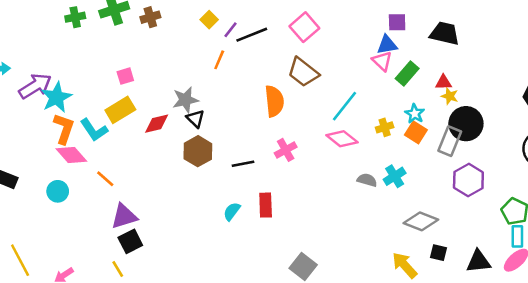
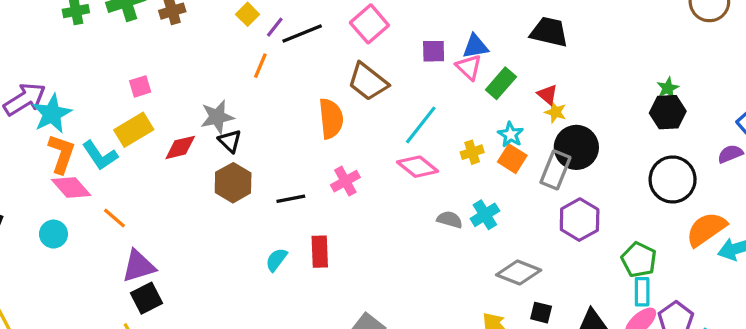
purple square: (397, 22) -> (434, 51), moved
red triangle: (443, 82) -> (547, 94), turned 42

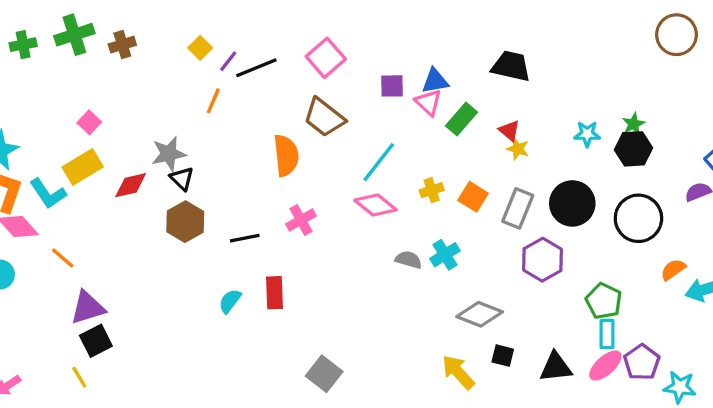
pink square: (140, 86) -> (89, 122), turned -30
cyan star: (511, 135) -> (587, 134), moved, turned -30
black circle: (576, 147) -> (572, 203), moved
orange semicircle: (706, 229) -> (673, 270), size x0.6

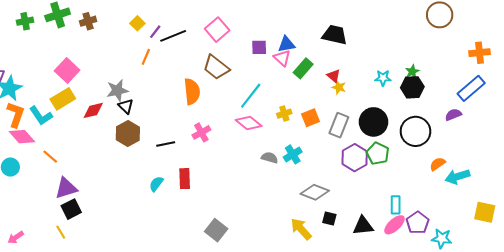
pink square: (89, 122) -> (67, 71), size x1.6
orange square: (473, 197) -> (311, 118), turned 36
green pentagon: (604, 301) -> (378, 153), moved

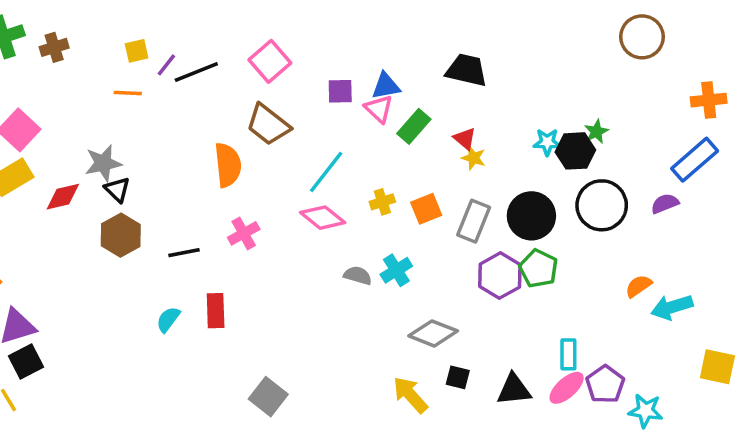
yellow square: (137, 23) -> (137, 51), turned 32
orange line: (146, 57) -> (128, 93), moved, turned 70
black hexagon: (412, 87) -> (575, 151), moved
black circle: (415, 131) -> (602, 205), moved

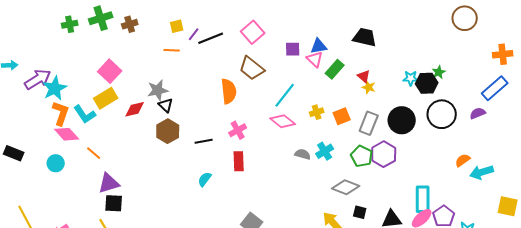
green pentagon: (538, 268) -> (362, 156), moved
red rectangle: (216, 311) -> (239, 161), moved
cyan semicircle: (168, 319) -> (205, 179), moved
cyan rectangle: (568, 354) -> (423, 199), size x1.5
black square: (26, 362) -> (114, 203), turned 30

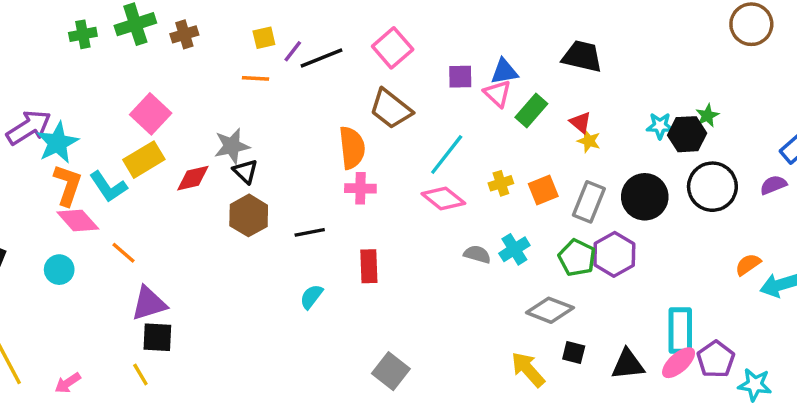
pink cross: (238, 130) -> (360, 188), moved, turned 30

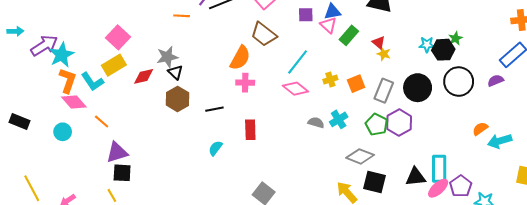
orange semicircle: (352, 148) -> (240, 58), turned 35
black square: (574, 353) -> (374, 182), size x1.6
black triangle: (628, 364) -> (416, 177), moved

